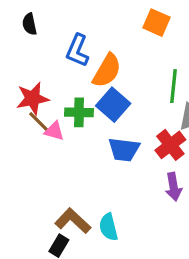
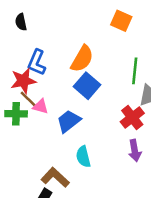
blue L-shape: (77, 50) -> (37, 62), moved
green cross: (79, 112) -> (16, 114), moved
blue trapezoid: (124, 150) -> (69, 121), moved, turned 135
cyan semicircle: (108, 227) -> (83, 157), moved

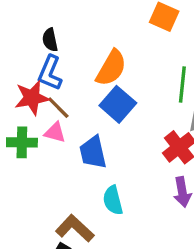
black semicircle: (21, 22) -> (50, 40), moved
brown line: (28, 99) -> (58, 108), moved
blue trapezoid: (69, 121) -> (93, 152), turned -65

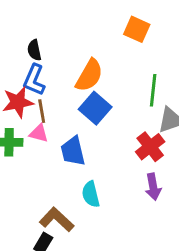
brown line: (58, 108) -> (42, 111), turned 35

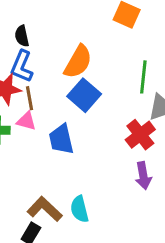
cyan semicircle: (91, 194) -> (80, 209), moved

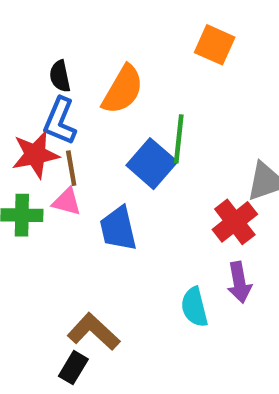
orange semicircle: (78, 62) -> (123, 90), moved
green line: (143, 77) -> (179, 139), moved
cyan semicircle: (80, 209) -> (194, 307), moved

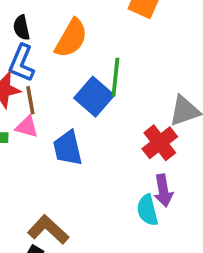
cyan semicircle: (194, 307) -> (147, 210), moved

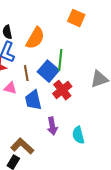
brown line: (30, 100) -> (26, 73), moved
red cross: (160, 143) -> (62, 90), moved
purple arrow: (163, 191) -> (52, 126), moved

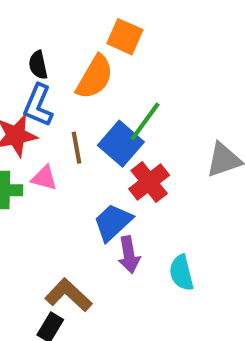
orange square: (76, 18) -> (125, 37), moved
green line: (60, 60) -> (145, 121), turned 30
blue trapezoid: (33, 100) -> (113, 222), moved, turned 60

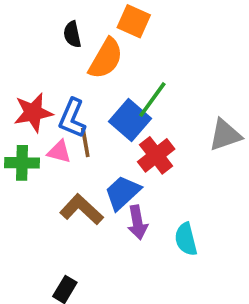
black semicircle: (38, 65) -> (72, 34), moved
blue L-shape: (38, 105) -> (72, 118), moved
brown line: (76, 148) -> (85, 142), moved
brown L-shape: (68, 295) -> (82, 209), moved

